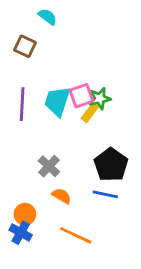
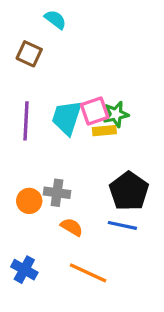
yellow rectangle: (90, 113) -> (104, 131), turned 48
gray cross: (49, 166) -> (57, 193), turned -35
orange circle: (25, 214) -> (29, 201), moved

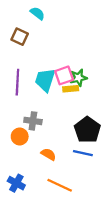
gray cross: (57, 193) -> (33, 121), moved

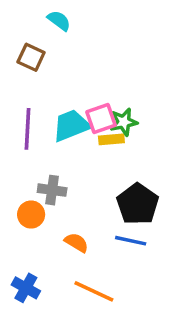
cyan trapezoid: (45, 80) -> (71, 125), turned 50

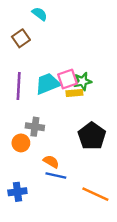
brown square: (31, 57) -> (21, 38), turned 30
blue line: (131, 241) -> (56, 176), moved
blue cross: (26, 288) -> (17, 192), turned -36
orange line: (94, 291) -> (95, 194), moved

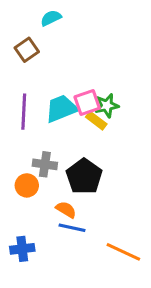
cyan semicircle: (40, 14) -> (51, 18), turned -63
yellow rectangle: (74, 93) -> (96, 121), turned 42
black pentagon: (92, 136) -> (84, 176), moved

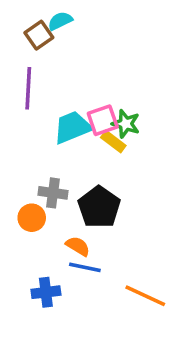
brown square: (27, 50) -> (39, 35), moved
green star: (107, 105) -> (126, 124), turned 30
purple line: (24, 112) -> (28, 88), moved
blue cross: (22, 249) -> (46, 292), moved

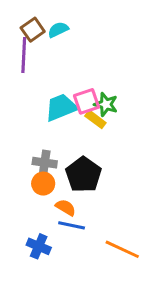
cyan semicircle: (60, 21) -> (58, 30), moved
purple line: (28, 88) -> (24, 55), moved
orange circle: (32, 218) -> (43, 184), moved
blue cross: (46, 292) -> (39, 246), turned 30

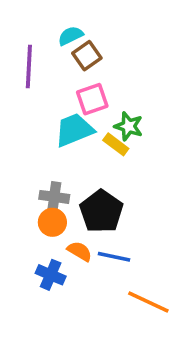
brown square: (33, 30) -> (87, 56), moved
pink square: (87, 101) -> (92, 99), moved
blue line: (72, 225) -> (114, 257), moved
blue cross: (39, 246) -> (51, 275), moved

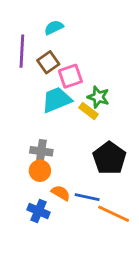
brown square: (87, 56) -> (48, 62), moved
black pentagon: (101, 211) -> (109, 158), moved
orange line: (148, 302) -> (114, 214), moved

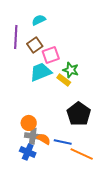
gray cross: (41, 151) -> (33, 136), moved

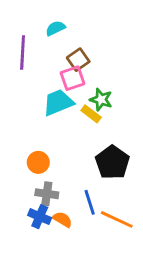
brown square: (35, 45) -> (78, 60), moved
orange circle: (29, 123) -> (38, 162), moved
orange semicircle: (44, 139) -> (63, 219), moved
blue line: (63, 142) -> (90, 202), turned 60

